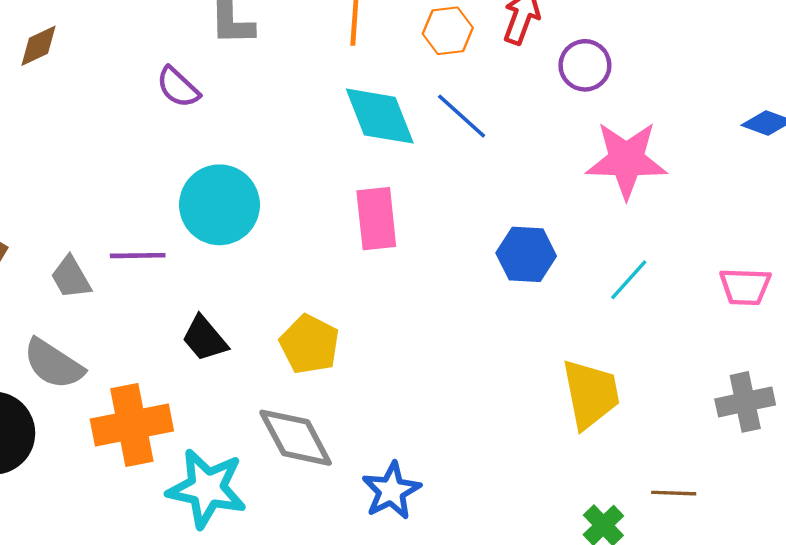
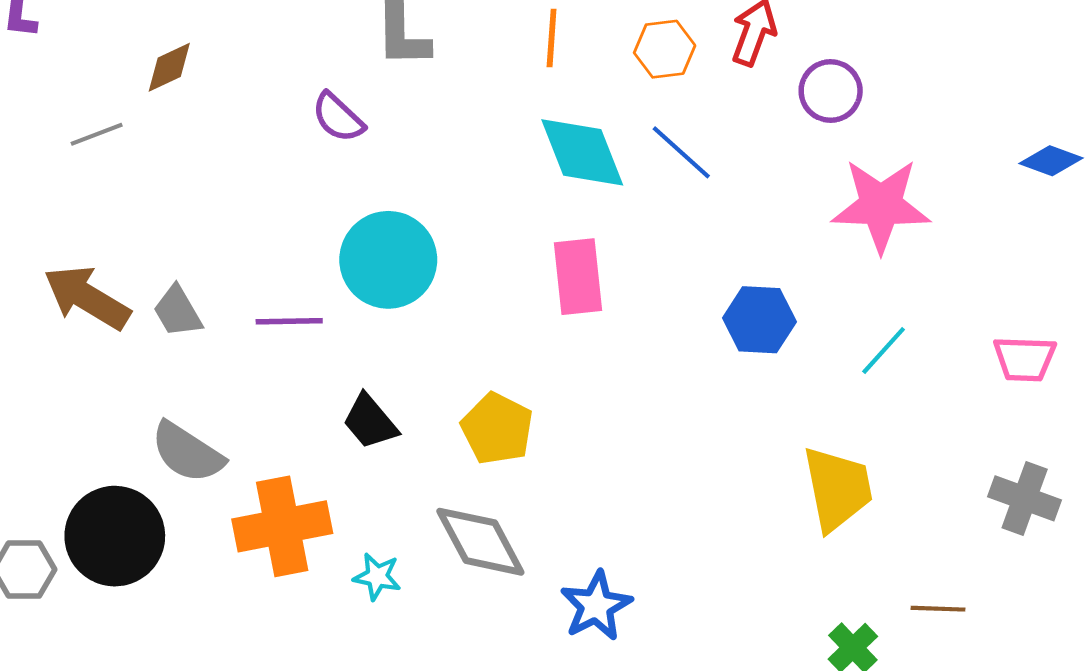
gray trapezoid: (71, 277) -> (178, 311), moved
gray cross: (745, 402) -> (1025, 498), turned 32
cyan star: (207, 488) -> (377, 577), moved, size x0.5

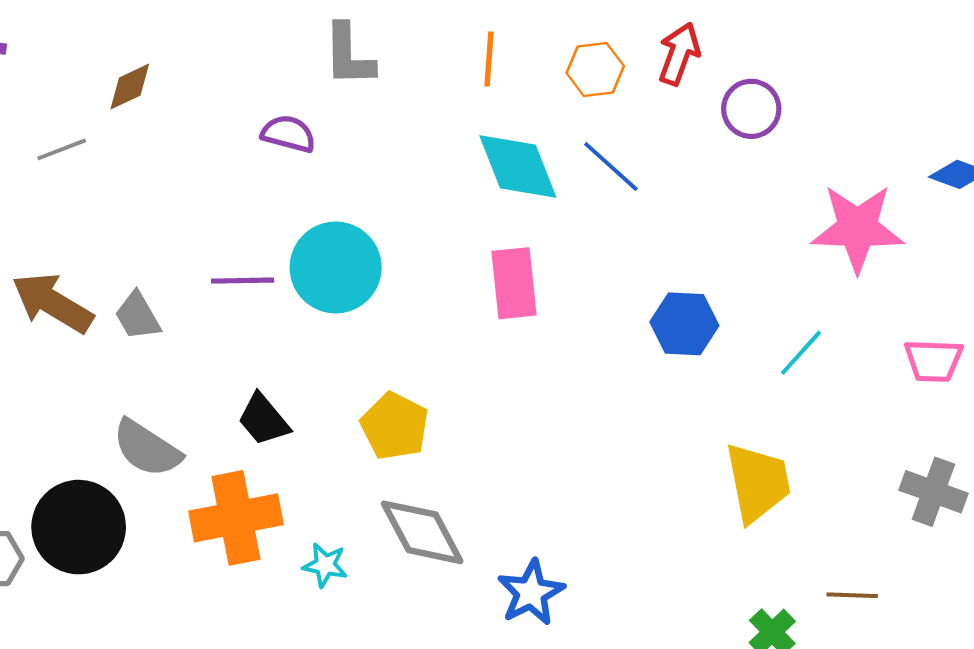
purple semicircle: (338, 117) -> (288, 134), turned 152
pink star: (881, 205) -> (857, 228), moved
purple line: (289, 321) -> (243, 281), moved
black trapezoid: (370, 422) -> (264, 420), moved
yellow pentagon: (497, 429) -> (395, 426), moved

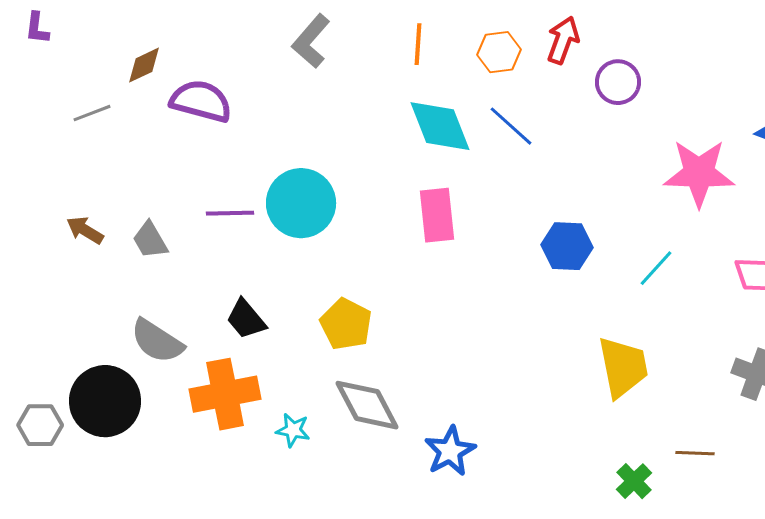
gray L-shape: (349, 55) -> (311, 41), turned 42
purple semicircle: (288, 134) -> (201, 101), moved, size x1.5
brown arrow: (52, 303) -> (85, 230), size x0.6

